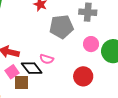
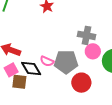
gray cross: (88, 12) -> (86, 35), moved
gray pentagon: (61, 27) -> (66, 62), moved

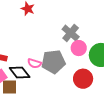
gray cross: (86, 35) -> (71, 33), turned 36
red circle: (81, 83) -> (83, 79), moved

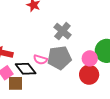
gray cross: (71, 33) -> (62, 31), moved
pink circle: (79, 48) -> (90, 58), moved

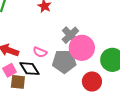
pink circle: (90, 58) -> (82, 48), moved, size x1.6
pink semicircle: (40, 60) -> (40, 52), moved

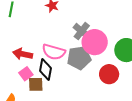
pink semicircle: (40, 52) -> (54, 52), size x1.6
black diamond: (30, 69) -> (45, 70), turned 50

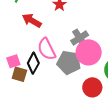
pink semicircle: (54, 52) -> (47, 49), turned 30
red arrow: (23, 54) -> (32, 20), moved

